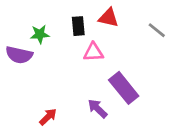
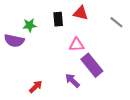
pink triangle: (93, 52) -> (77, 45), moved

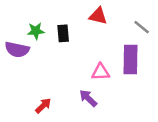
black rectangle: (58, 19) -> (63, 33), moved
pink triangle: (77, 45) -> (101, 72), moved
purple rectangle: (92, 65) -> (130, 60), moved, turned 40

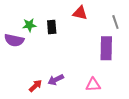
gray line: (142, 27) -> (115, 22), turned 32
pink triangle: (101, 72) -> (93, 85), moved
purple arrow: (88, 98) -> (56, 80), moved, turned -70

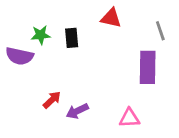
red arrow: (35, 86) -> (52, 100), moved

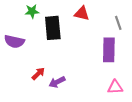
green star: (41, 35) -> (32, 11), moved
black rectangle: (72, 38) -> (53, 28), size x1.6
pink triangle: (129, 118) -> (115, 87), moved

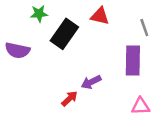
black rectangle: (53, 28) -> (64, 34), turned 40
red arrow: (38, 74) -> (69, 99), moved
purple arrow: (57, 82) -> (91, 82), moved

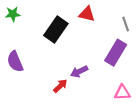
green star: (39, 14) -> (13, 14), moved
purple semicircle: (17, 50) -> (15, 62), moved, turned 55
purple rectangle: (133, 61) -> (116, 53), turned 30

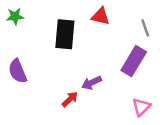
black rectangle: (56, 29) -> (65, 34), turned -30
pink triangle: (122, 93) -> (141, 107), turned -42

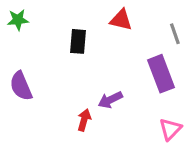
black rectangle: (65, 34) -> (78, 41), size x0.7
purple rectangle: (134, 61) -> (161, 74), turned -52
red arrow: (70, 99) -> (84, 120), turned -30

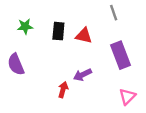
green star: (18, 20) -> (25, 26), moved
red triangle: (121, 20) -> (84, 36), moved
gray line: (175, 34) -> (114, 13), moved

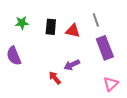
gray line: (114, 13) -> (96, 20), moved
red arrow: (63, 90) -> (55, 78), turned -56

